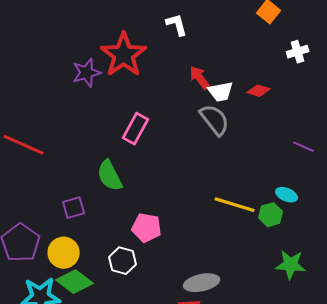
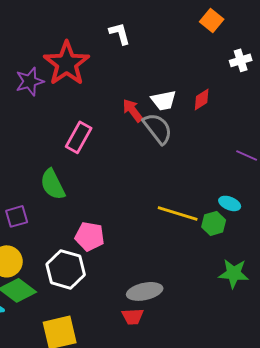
red arrow: (200, 78) -> (133, 110), moved
red diamond: (259, 91) -> (202, 99), turned -50
white hexagon: (123, 261) -> (66, 269), size x1.4

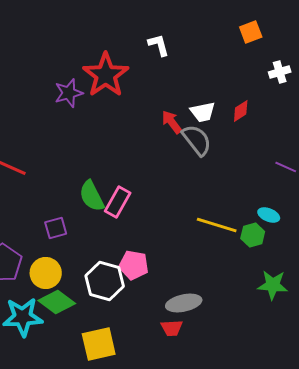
orange square: (212, 20) -> (251, 32), turned 30
pink rectangle: (79, 137) -> (118, 202), moved
pink pentagon: (90, 236) -> (134, 265), moved

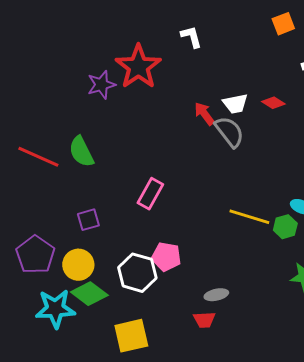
red diamond: (241, 111) -> (273, 103), turned 65
green semicircle: (92, 196) -> (81, 152), moved
gray ellipse: (184, 303) -> (216, 295), size x0.7

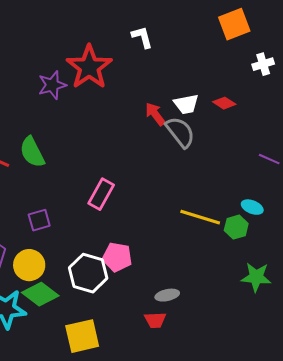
orange square: (283, 24) -> (234, 24), size x1.4

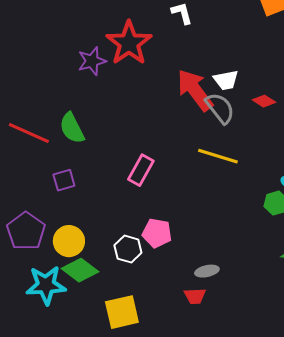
red diamond: (224, 103) -> (264, 101), moved
red arrow: (155, 114) -> (195, 90), size x1.8
yellow line: (200, 217) -> (218, 156), moved
purple square: (39, 220) -> (64, 180), moved
white hexagon: (88, 273) -> (128, 249), size x0.7

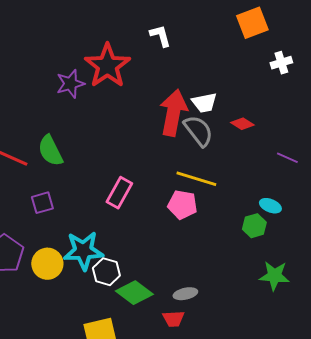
red arrow: (195, 90) -> (173, 113), turned 48
pink pentagon: (157, 233) -> (182, 205), moved
green diamond: (80, 270) -> (134, 293), moved
cyan star: (46, 285) -> (83, 251), moved

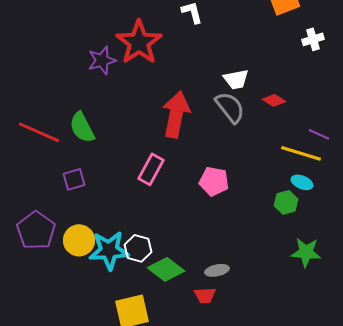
red arrow: (173, 113) -> (176, 114), moved
yellow line: (196, 179) -> (301, 153), moved
cyan star: (83, 251) -> (109, 250), moved

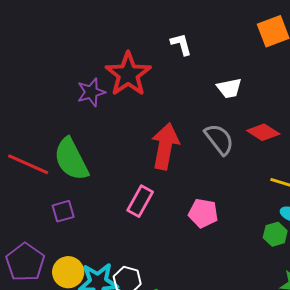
white trapezoid: (236, 79) -> (229, 88), moved
red diamond: (274, 100) -> (263, 132), size x1.4
green semicircle: (82, 127) -> (71, 159), size x1.4

